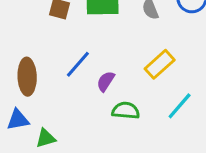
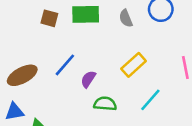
brown ellipse: (27, 77) -> (22, 75), turned 64

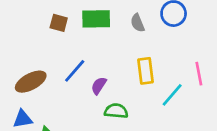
yellow rectangle: (134, 65) -> (145, 71), turned -55
cyan line: (150, 100) -> (172, 95), moved

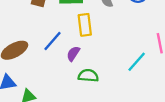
yellow rectangle: (145, 71) -> (85, 25), moved

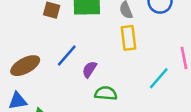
yellow rectangle: (85, 25) -> (129, 38), moved

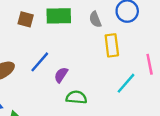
yellow rectangle: (129, 38) -> (112, 45), moved

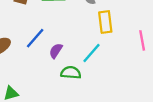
cyan line: (126, 83) -> (92, 53), moved

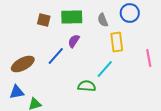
purple semicircle: (56, 51) -> (74, 41), moved

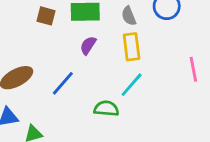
yellow rectangle: (117, 42) -> (132, 47), moved
blue line: (56, 56) -> (63, 83), moved

